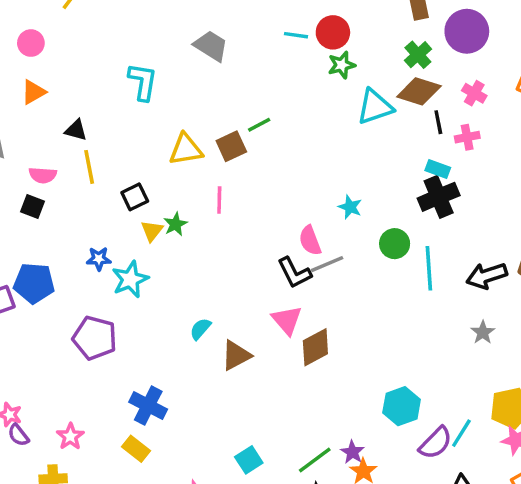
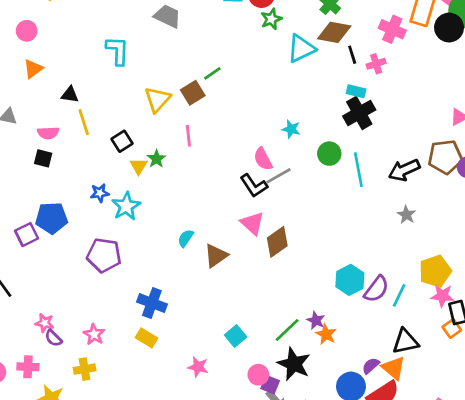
pink cross: (474, 93) -> (392, 29), moved, size x1.4
yellow triangle: (186, 149) -> (157, 99), turned -32
purple semicircle: (436, 443) -> (376, 289), moved

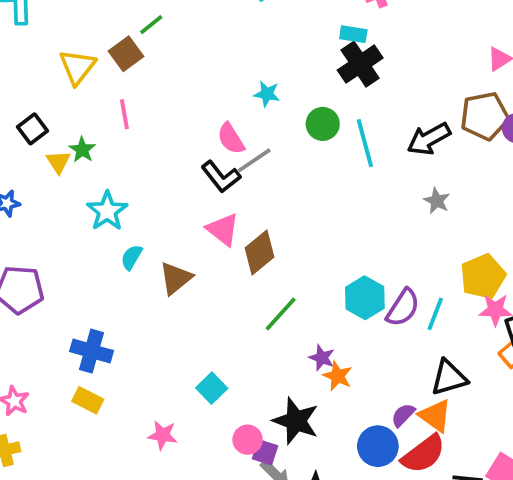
cyan star: (126, 206) -> (107, 211), moved
green line: (287, 330) -> (281, 314), moved

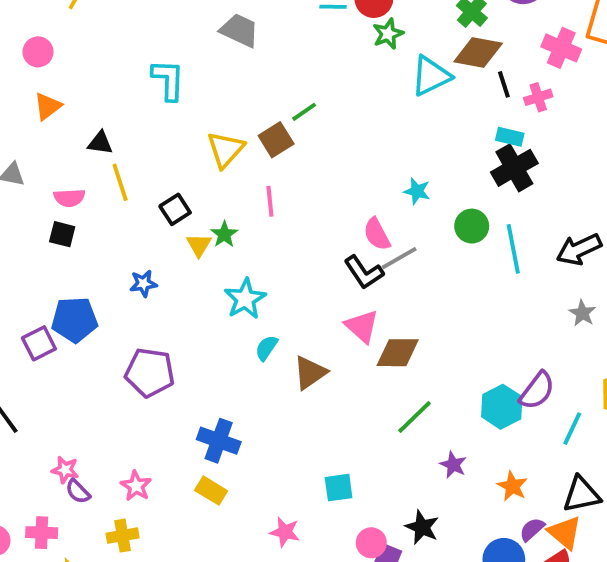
brown diamond: (260, 253) -> (398, 353), turned 36
purple semicircle: (403, 308) -> (537, 391), moved
orange star: (338, 376) -> (512, 486), moved
cyan square: (212, 388) -> (339, 488), turned 32
black star: (296, 421) -> (422, 527), size x0.7

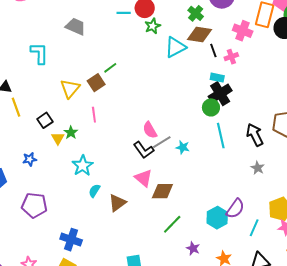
cyan star: (417, 191) -> (183, 147), moved
green circle: (472, 226) -> (211, 107), moved
black arrow: (579, 249) -> (255, 135), turned 90

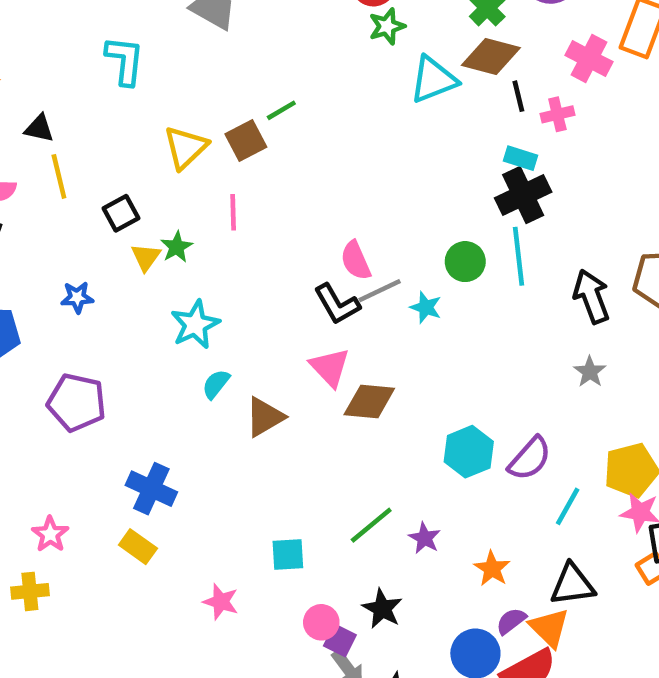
green circle: (211, 107) -> (465, 262), moved
cyan line: (221, 136) -> (518, 256), moved
cyan hexagon: (217, 218) -> (469, 452), moved
green line: (172, 224) -> (371, 525), moved

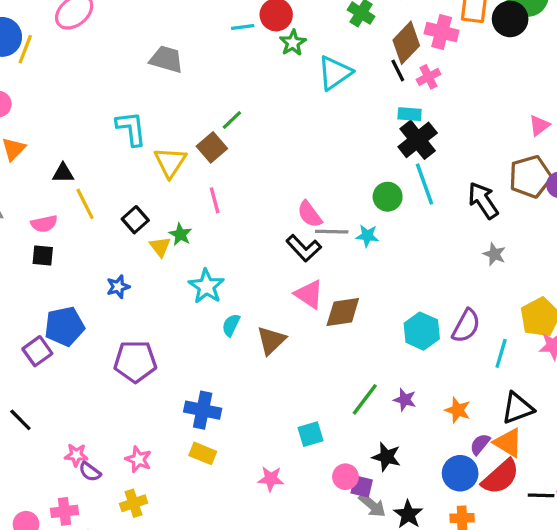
brown diamond: (491, 56) -> (406, 43), moved, turned -48
cyan L-shape: (125, 60) -> (131, 128), moved
gray line: (380, 291) -> (332, 232), turned 40

